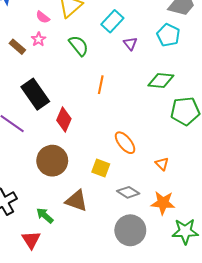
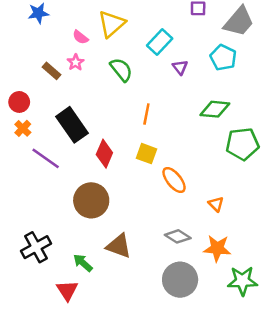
yellow square: (101, 168) -> (146, 154), moved

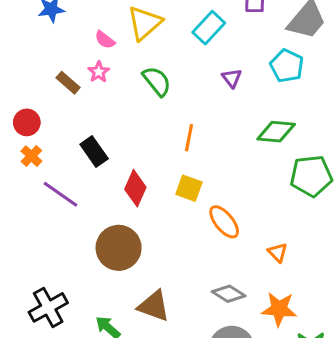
cyan rectangle: (160, 42) -> (209, 28), moved
black rectangle: (72, 125) -> (94, 151), size x0.7

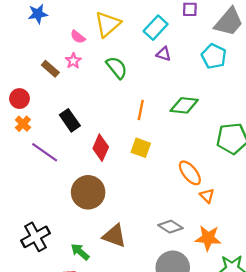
purple triangle: (232, 78) -> (164, 54), moved, turned -35
green diamond: (276, 132) -> (184, 105), moved
orange ellipse: (224, 222) -> (190, 173), moved

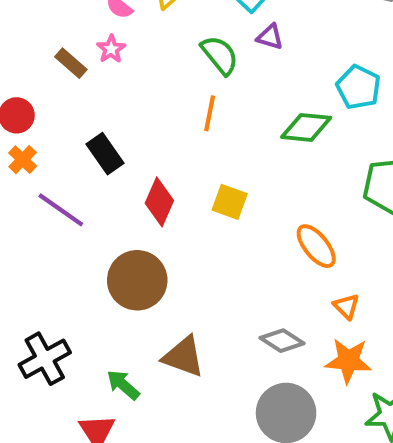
cyan pentagon: (214, 56) -> (358, 87), moved
green semicircle: (117, 68) -> (220, 55), moved
orange line: (141, 110) -> (210, 113), moved
orange triangle: (207, 196) -> (346, 306), moved

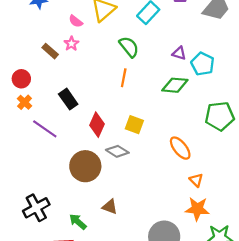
purple triangle: (270, 37) -> (179, 53), moved
gray diamond: (282, 341) -> (117, 151), moved
brown triangle: (183, 357) -> (110, 207), size x0.7

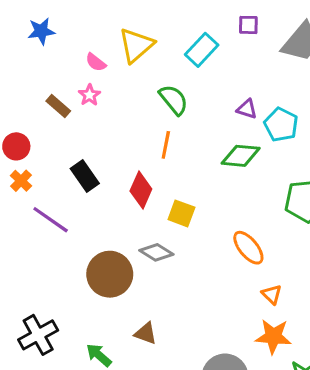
red diamond: (97, 125) -> (141, 190), moved

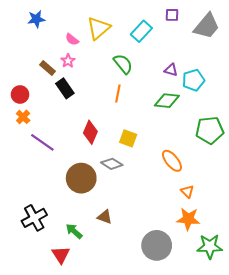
cyan pentagon: (281, 125) -> (193, 80), turned 30
black rectangle: (85, 176) -> (65, 88), moved
red diamond: (141, 190) -> (90, 132), moved

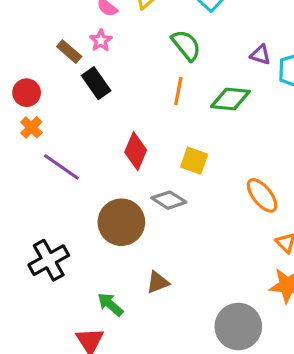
green diamond: (167, 101) -> (230, 99), moved
brown triangle: (105, 217) -> (158, 282), turned -42
black cross: (34, 218) -> (49, 260), moved

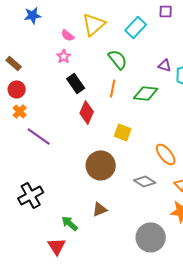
brown rectangle: (69, 52) -> (14, 63), moved
black rectangle: (96, 83) -> (76, 83), moved
red diamond: (136, 151) -> (87, 112), moved
gray diamond: (169, 200) -> (145, 181), moved
brown circle: (121, 222) -> (101, 165), moved

